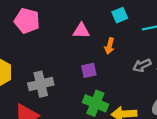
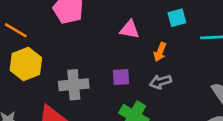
gray arrow: (142, 65) -> (160, 82), moved
purple square: (89, 70) -> (121, 77), moved

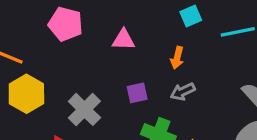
pink triangle: (130, 29) -> (124, 40), moved
gray cross: (74, 85) -> (84, 109), turned -32

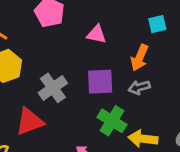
orange arrow: (177, 58) -> (140, 58), size x1.4
purple square: (137, 93) -> (100, 82), size x1.5

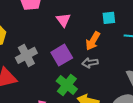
pink triangle: (97, 34) -> (63, 20), turned 35
purple square: (100, 82) -> (62, 55), turned -35

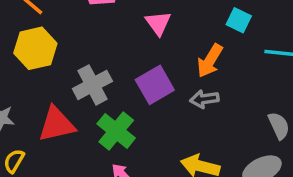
cyan square: (109, 18) -> (239, 20), turned 32
green cross: (67, 85) -> (116, 131), moved

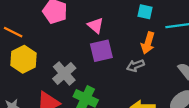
orange arrow: (210, 61) -> (148, 43), moved
purple square: (155, 85) -> (101, 51), moved, turned 30

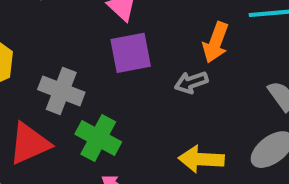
gray cross: (64, 73) -> (61, 91), turned -30

